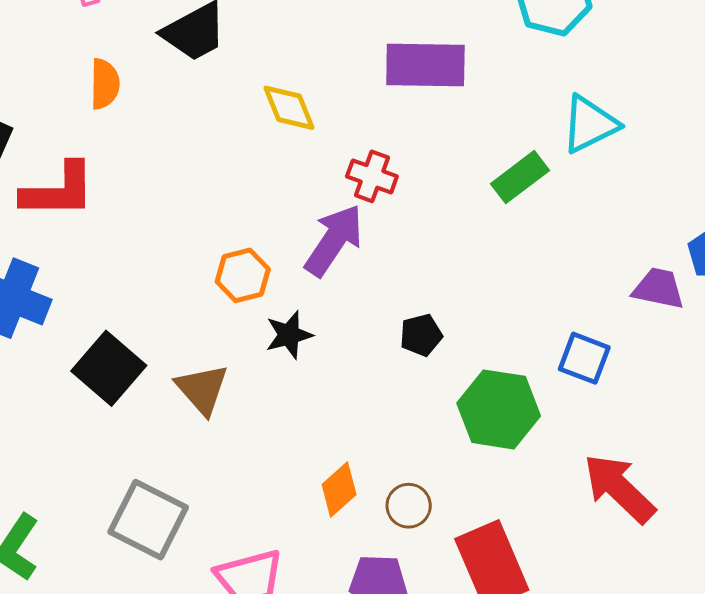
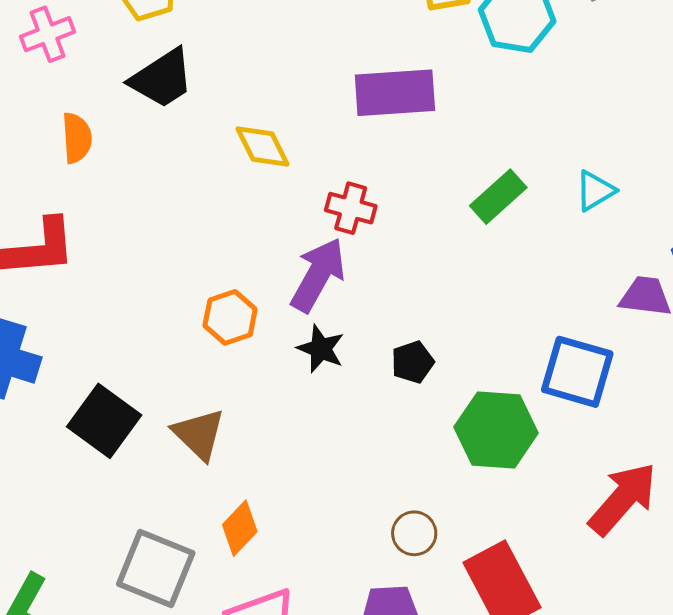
cyan triangle: (590, 124) -> (595, 191), moved, size x0.7
black star: (289, 335) -> (321, 349), moved, turned -30
blue square: (584, 358) -> (577, 372), size x1.4
red arrow: (619, 488) -> (623, 499), turned 92
orange diamond: (339, 490) -> (240, 528), moved

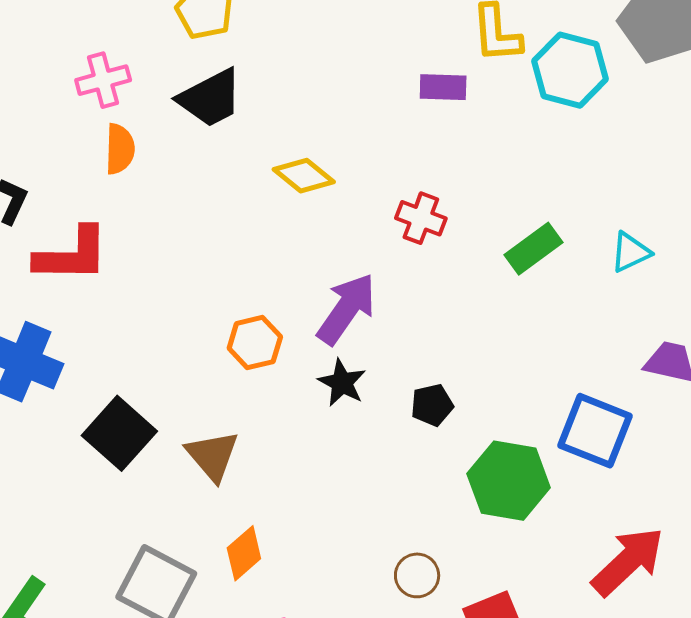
pink cross: (47, 34) -> (103, 80), moved
purple rectangle: (395, 93) -> (443, 87), moved, size x0.6
yellow diamond: (262, 147) -> (304, 176), turned -30
red cross: (351, 208) -> (421, 218), moved

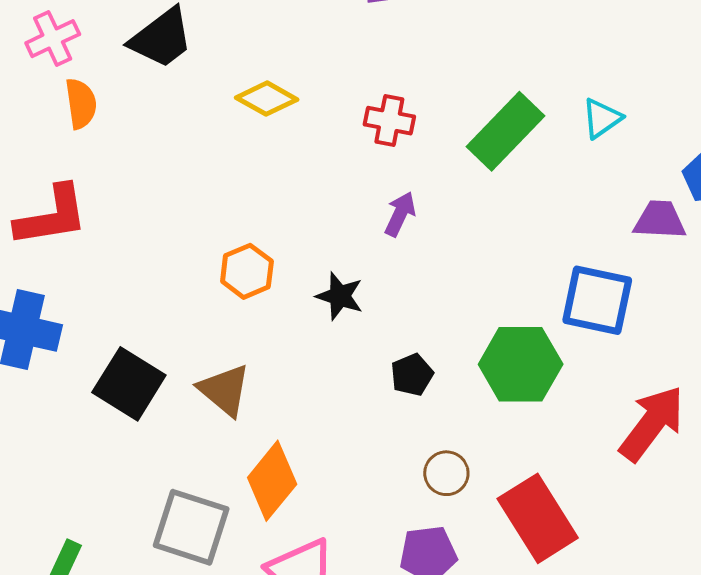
green rectangle: (534, 249) -> (506, 131), size x1.4
purple arrow: (347, 309) -> (400, 214), moved, size x0.6
black pentagon: (432, 405) -> (412, 375), moved
orange diamond: (244, 553) -> (272, 481), size x1.4

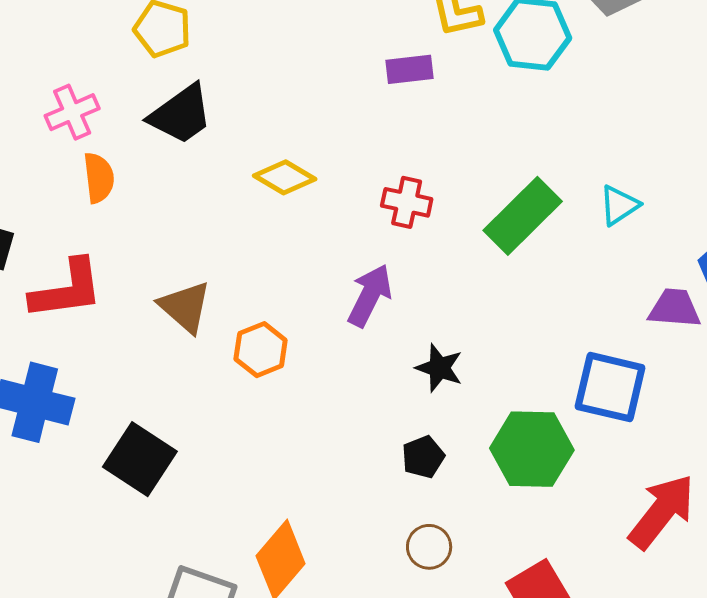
purple arrow: (400, 214) -> (370, 295), moved, size x1.4
black star: (340, 296) -> (439, 368), moved
brown triangle: (224, 390) -> (185, 307), moved
brown circle: (446, 473) -> (429, 547), moved

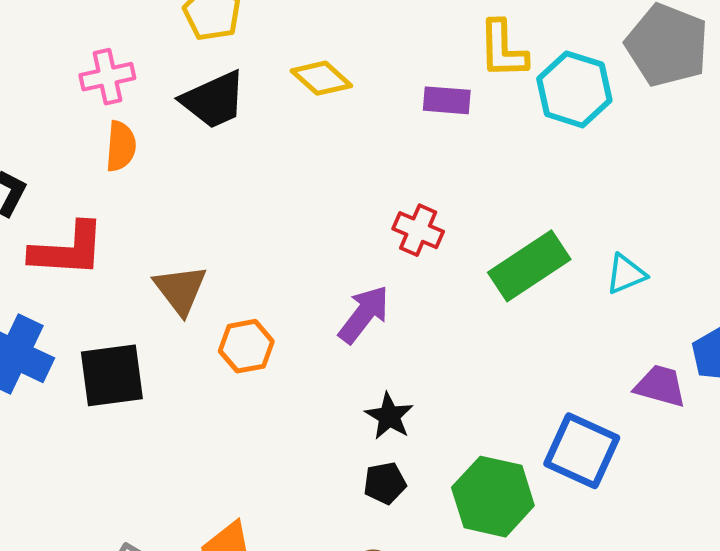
yellow diamond: (285, 177) -> (321, 78), moved
black star: (439, 368) -> (389, 416), moved
black square: (140, 459) -> (112, 375), moved, turned 38

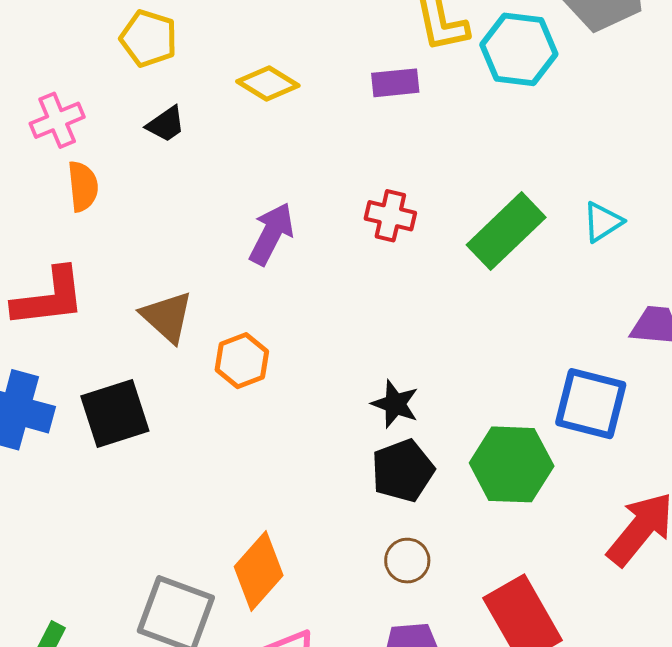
black trapezoid: (214, 100) -> (166, 124), size x0.6
purple arrow: (364, 314) -> (271, 234), moved
black pentagon: (385, 483) -> (403, 471), size x1.5

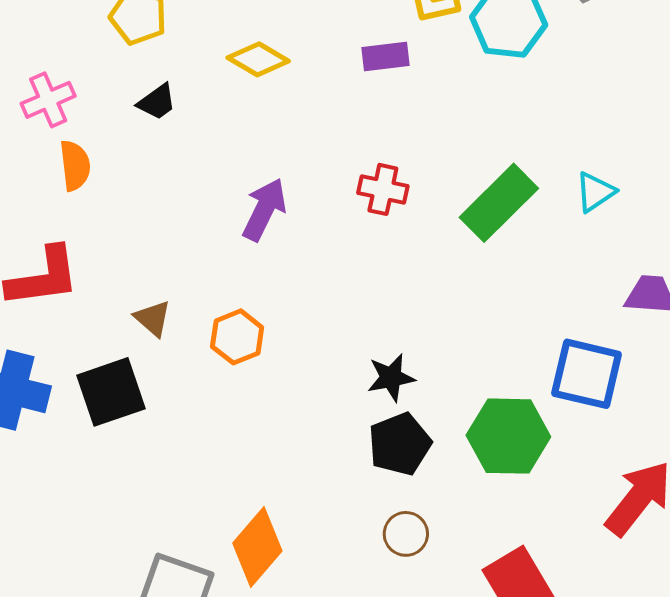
brown triangle: (167, 317) -> (153, 318), moved, size x0.7
black star: (395, 404) -> (391, 378), turned -30

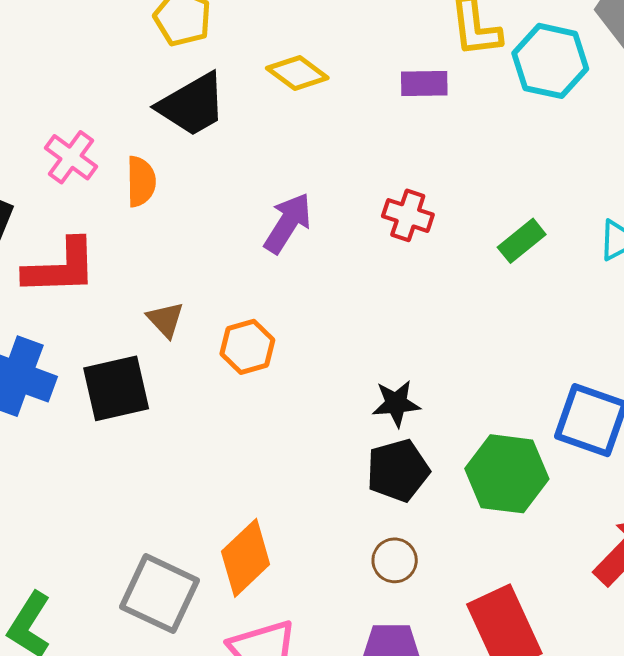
pink cross: (48, 100) -> (71, 157), moved, turned -36
black trapezoid: (157, 102) -> (192, 105), size x1.8
orange semicircle: (75, 165) -> (141, 182), moved
green rectangle: (499, 203) -> (522, 241), size x0.6

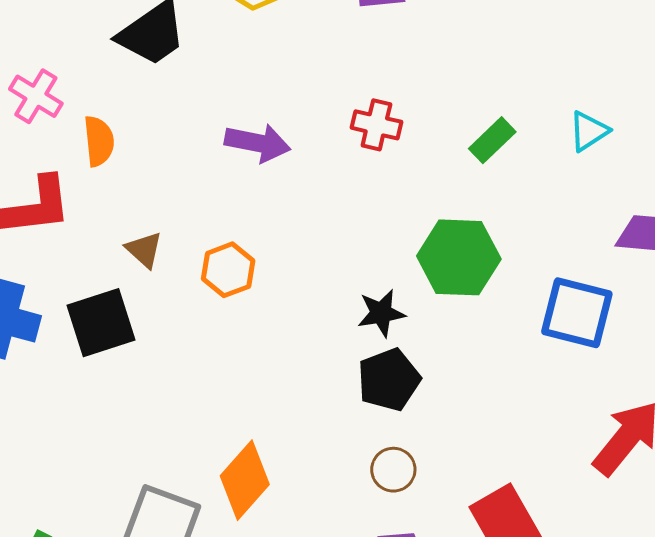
orange semicircle: (141, 182) -> (99, 141), moved
purple arrow: (288, 223) -> (258, 143), turned 74
green hexagon: (507, 474) -> (459, 257), moved

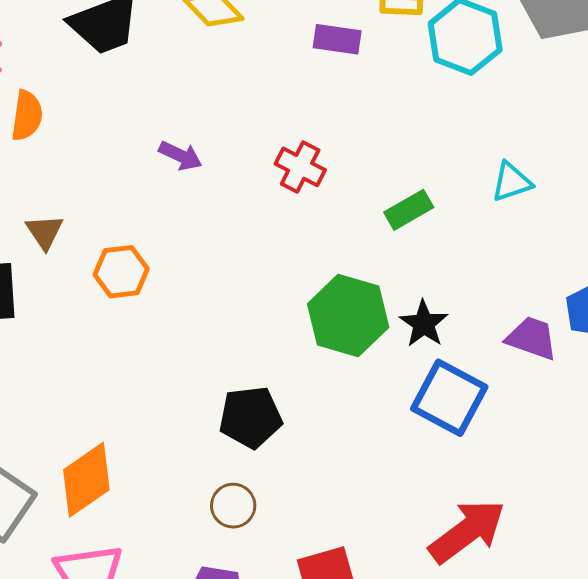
cyan triangle: (589, 131) -> (512, 182), moved
purple arrow: (258, 143) -> (180, 156), size x0.7
black star: (381, 313) -> (424, 324), moved, turned 30

